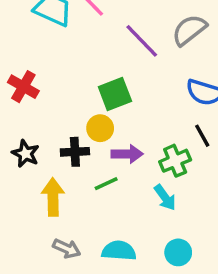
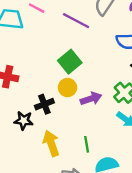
black cross: (75, 152) -> (44, 104), moved
green line: (106, 184) -> (87, 144), moved, turned -56

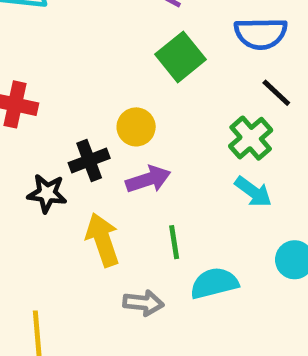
green square: (70, 62) -> (180, 57), moved
purple arrow: (91, 99) -> (148, 179), moved

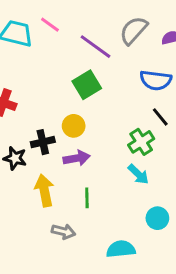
green square: (180, 57) -> (87, 85), moved
cyan semicircle: (214, 283) -> (121, 249), moved

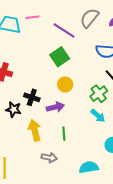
pink line: (50, 25) -> (32, 17), turned -40
yellow circle: (74, 126) -> (65, 84), moved
black cross: (43, 142) -> (32, 97), turned 35

